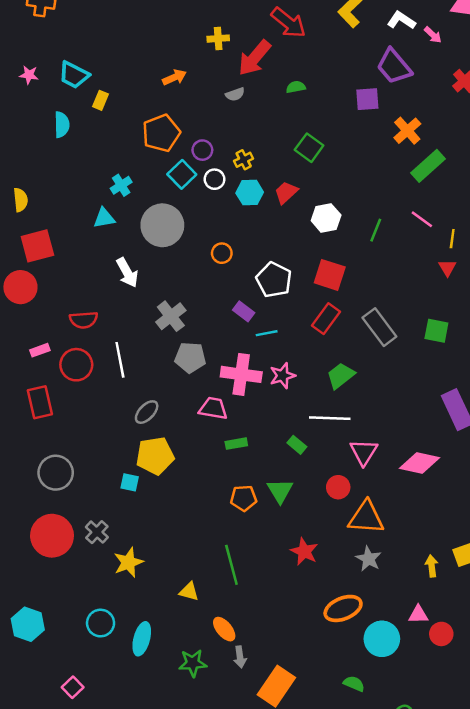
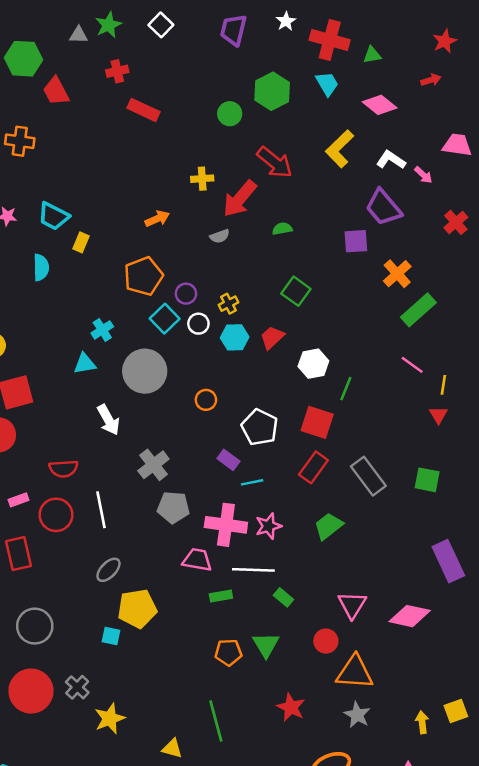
green line: (376, 230) -> (346, 389), moved
gray ellipse: (147, 412) -> (108, 570), moved
white line: (330, 418) -> (253, 570), moved

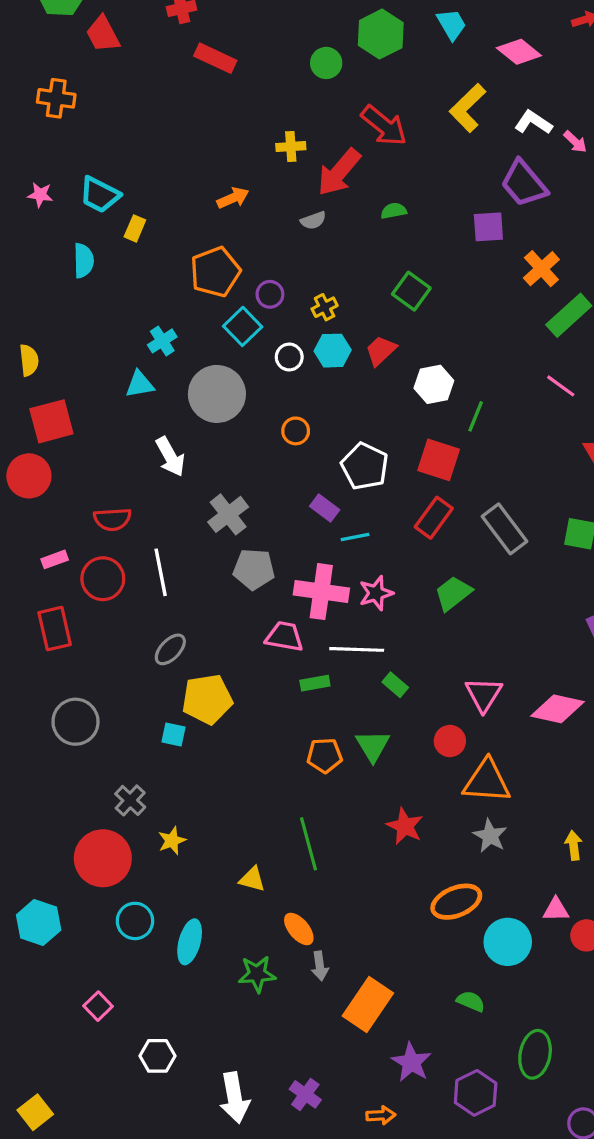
white circle: (198, 324) -> (289, 357), moved
red circle: (31, 691) -> (103, 858), moved
yellow star: (110, 719) -> (172, 841), size x0.7

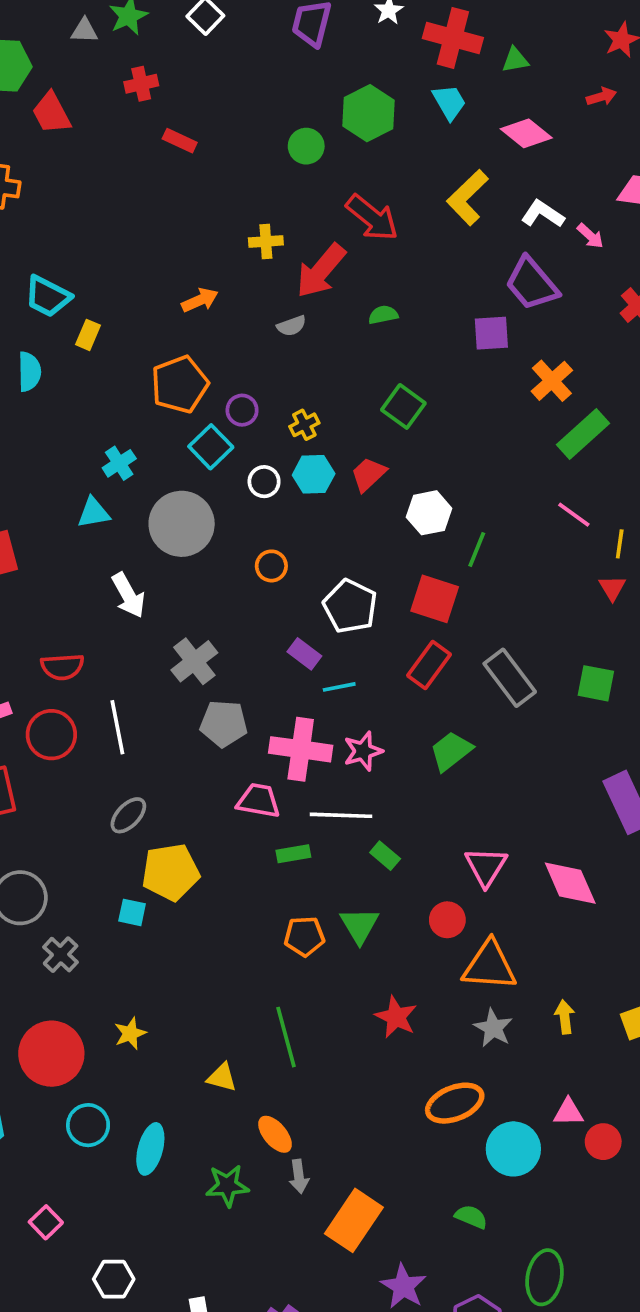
red rectangle: (215, 58) -> (180, 141), size x0.7
pink diamond: (558, 709) -> (570, 883), turned 54
gray cross: (130, 800) -> (61, 955), moved
yellow arrow: (574, 845) -> (565, 1017), moved

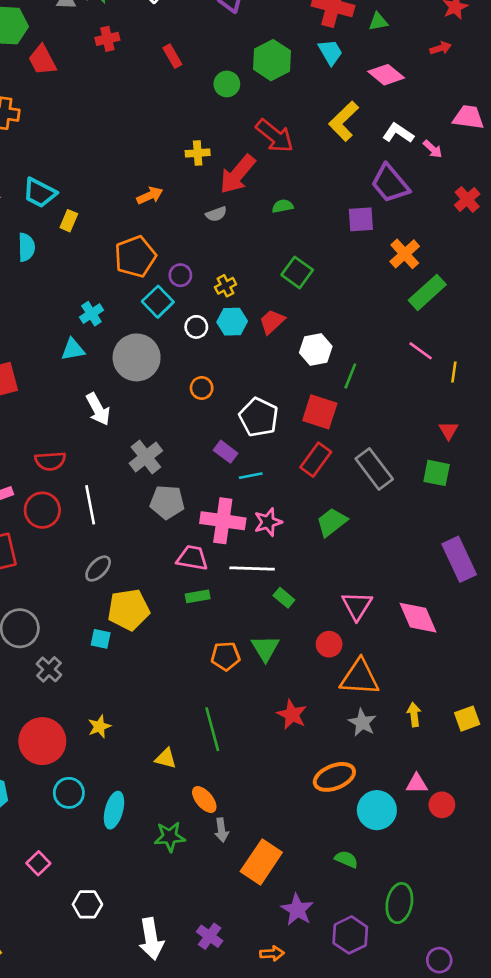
red rectangle: (180, 141) -> (172, 56), moved, turned 35
red triangle: (612, 588) -> (449, 430), moved
green rectangle: (293, 854) -> (198, 596), moved

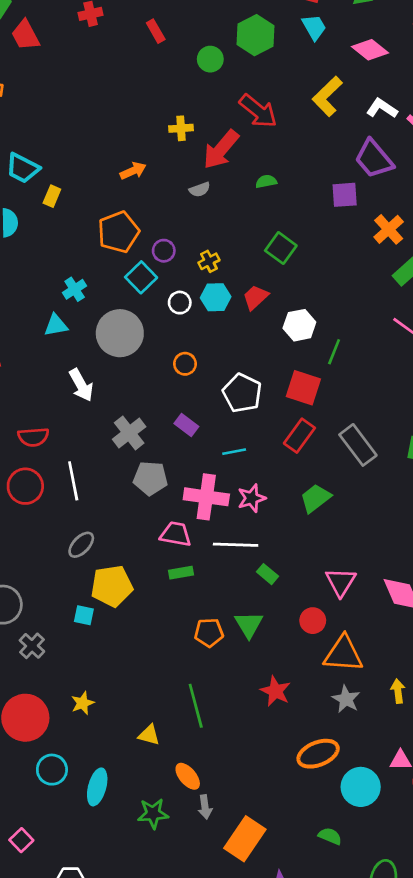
purple rectangle: (226, 452) -> (186, 425), moved

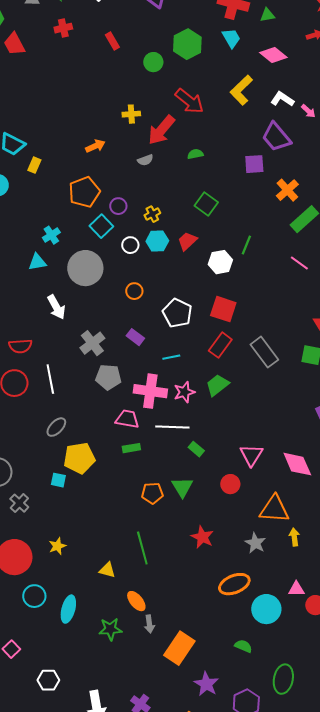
green line: (334, 352) -> (246, 245), moved
green trapezoid: (315, 498) -> (217, 385), moved
orange triangle: (343, 654) -> (274, 509), moved

